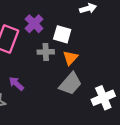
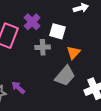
orange triangle: (70, 58) -> (73, 53), moved
purple arrow: (16, 84) -> (18, 88), moved

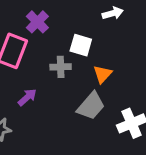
purple cross: (32, 22) -> (37, 22), moved
purple arrow: (18, 88) -> (27, 97), moved, turned 96

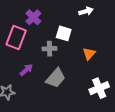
orange triangle: (103, 74) -> (89, 54), moved
gray trapezoid: (91, 106) -> (56, 78), moved

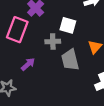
gray trapezoid: (56, 78) -> (70, 60), moved, turned 125

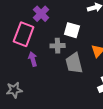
purple arrow: (28, 64) -> (33, 59), moved, turned -64

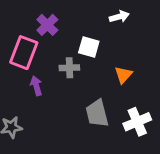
gray trapezoid: (74, 63) -> (97, 113), moved

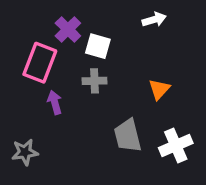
white square: (89, 47) -> (98, 46), moved

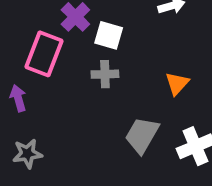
purple arrow: (55, 102) -> (18, 98), moved
gray trapezoid: (128, 136) -> (142, 135), turned 44

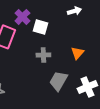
gray cross: (105, 74) -> (43, 55), moved

